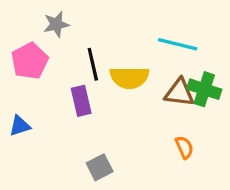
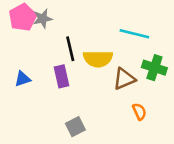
pink pentagon: (30, 61) -> (23, 17), moved
brown triangle: (179, 93) -> (124, 79), moved, turned -30
blue triangle: (20, 126) -> (23, 79), moved

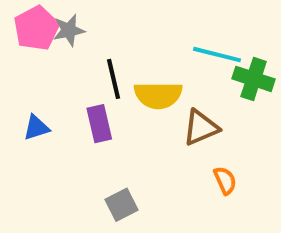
green cross: (154, 68) -> (254, 79), moved

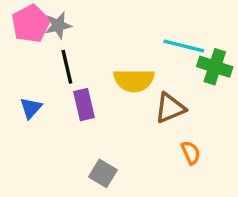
black line: (113, 79) -> (67, 67), moved
blue triangle: (36, 128) -> (31, 108), turned -30
gray square: (122, 205) -> (103, 173), turned -32

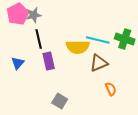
cyan line: (184, 46) -> (98, 40), moved

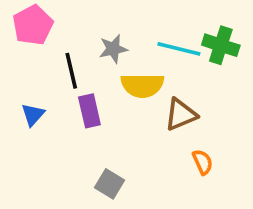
gray star: (34, 15) -> (113, 49), moved
green cross: (125, 39) -> (221, 45), moved
cyan line: (98, 40) -> (179, 49), moved

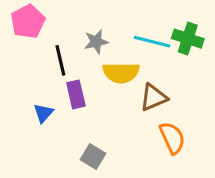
blue triangle: (33, 115) -> (43, 113), moved
orange semicircle: (203, 162) -> (172, 138), size x1.5

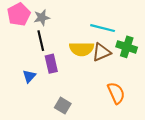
green cross: (188, 39) -> (127, 47), moved
gray star: (96, 42) -> (42, 18), moved
brown triangle: (154, 98) -> (102, 52), moved

